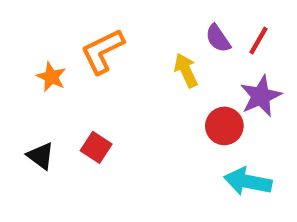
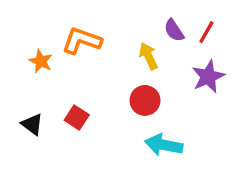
orange L-shape: (103, 51) -> (82, 41), turned 45
red circle: (224, 126) -> (145, 100), moved
cyan arrow: (248, 182) -> (164, 145), moved

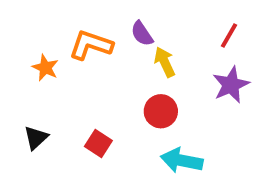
purple semicircle: (174, 30) -> (142, 34), moved
red square: (77, 118) -> (98, 143), moved
black triangle: (32, 124) -> (36, 138), turned 40

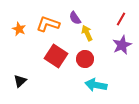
orange star: (45, 68) -> (19, 29), moved
black triangle: (36, 138) -> (20, 81), moved
red square: (98, 143) -> (56, 56), moved, size x1.6

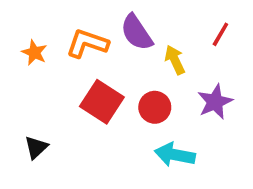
purple semicircle: (75, 18) -> (137, 32), size x1.5
yellow arrow: (87, 33) -> (175, 60), moved
purple star: (122, 45) -> (215, 102), moved

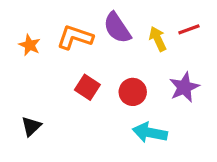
red line: (220, 34) -> (189, 29), turned 40
yellow arrow: (175, 60) -> (158, 39), moved
red square: (102, 102) -> (87, 87), size x0.7

